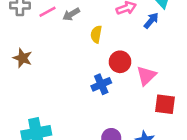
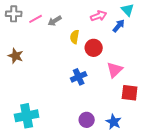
red circle: (120, 62) -> (94, 48), moved

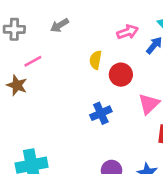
pink line: (36, 19) -> (33, 61), moved
gray arrow: (55, 21) -> (60, 25), moved

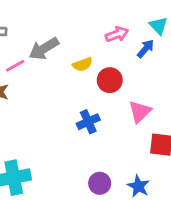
gray arrow: (60, 25) -> (44, 49), moved, size x1.5
yellow semicircle: (96, 60) -> (83, 64), turned -120

